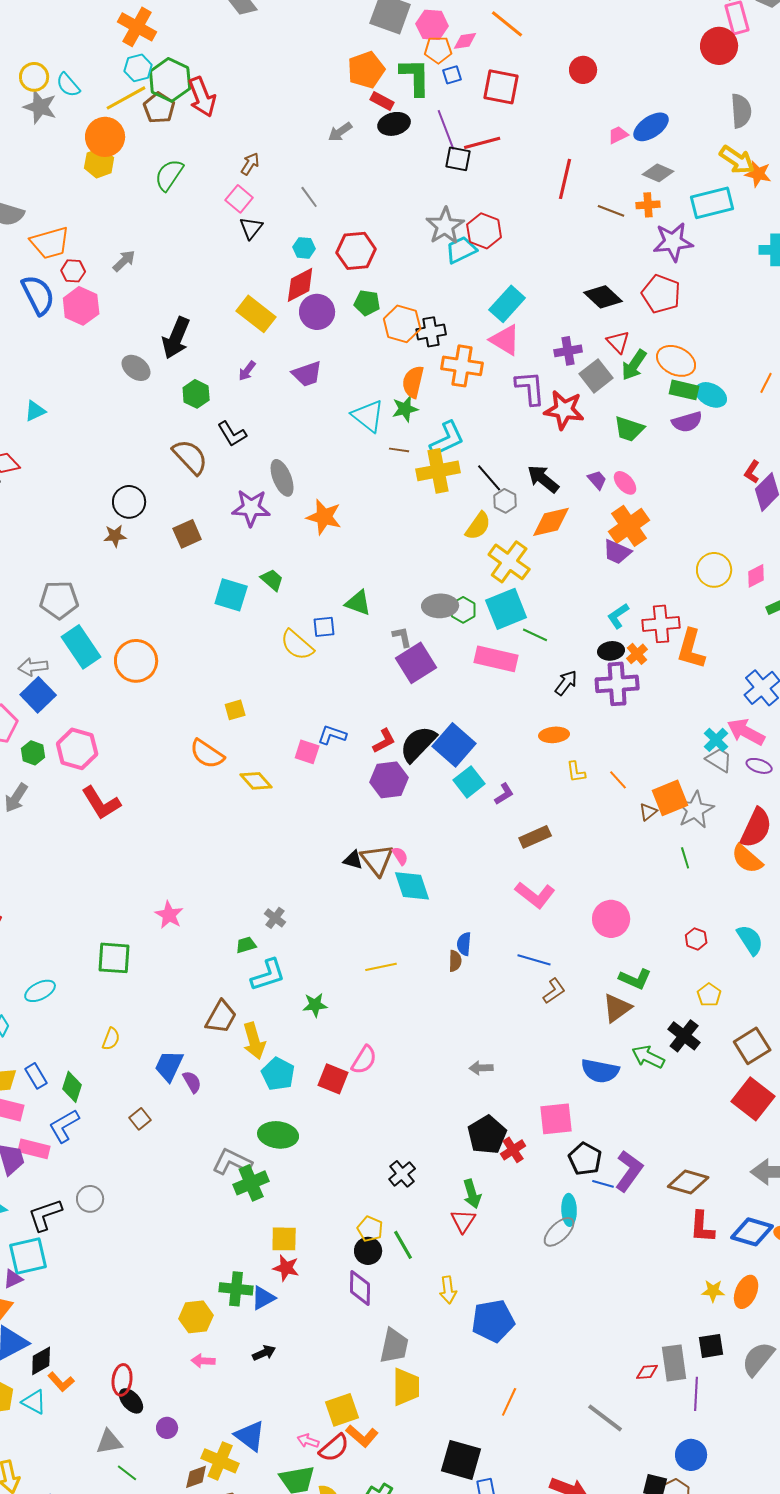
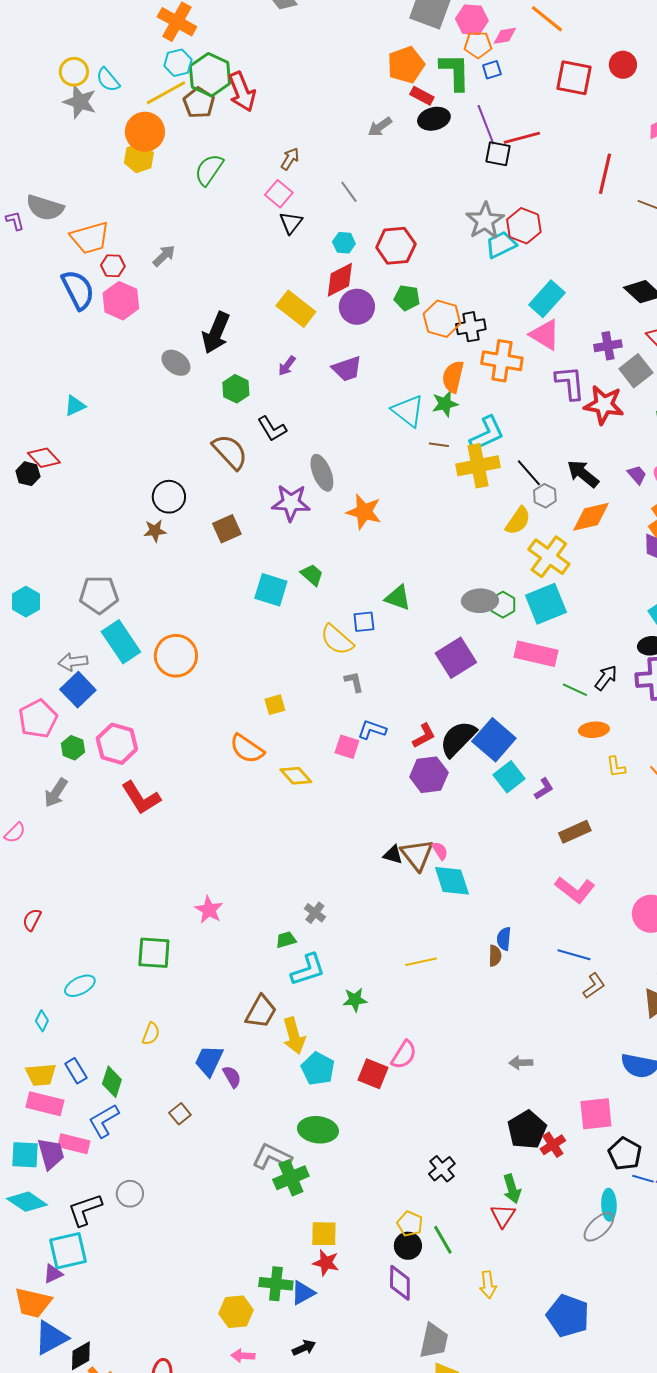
red square: (501, 87) -> (574, 78), moved
green line: (535, 635) -> (575, 690), moved
gray L-shape: (402, 637) -> (354, 682), moved
blue pentagon: (493, 1321) -> (568, 1316), moved, turned 30

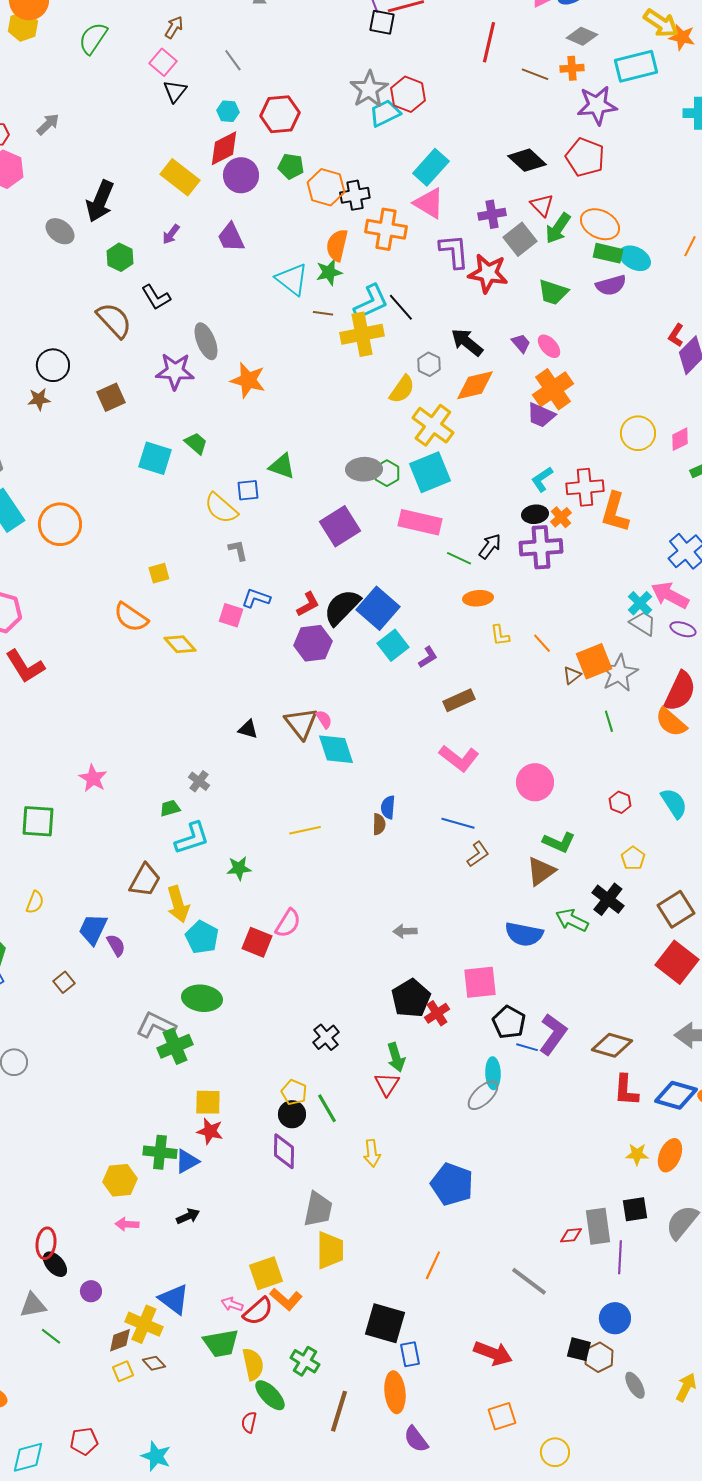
purple trapezoid: (347, 369) -> (231, 237), turned 84
black line: (529, 473) -> (401, 307), moved
black triangle: (393, 855) -> (248, 729), moved

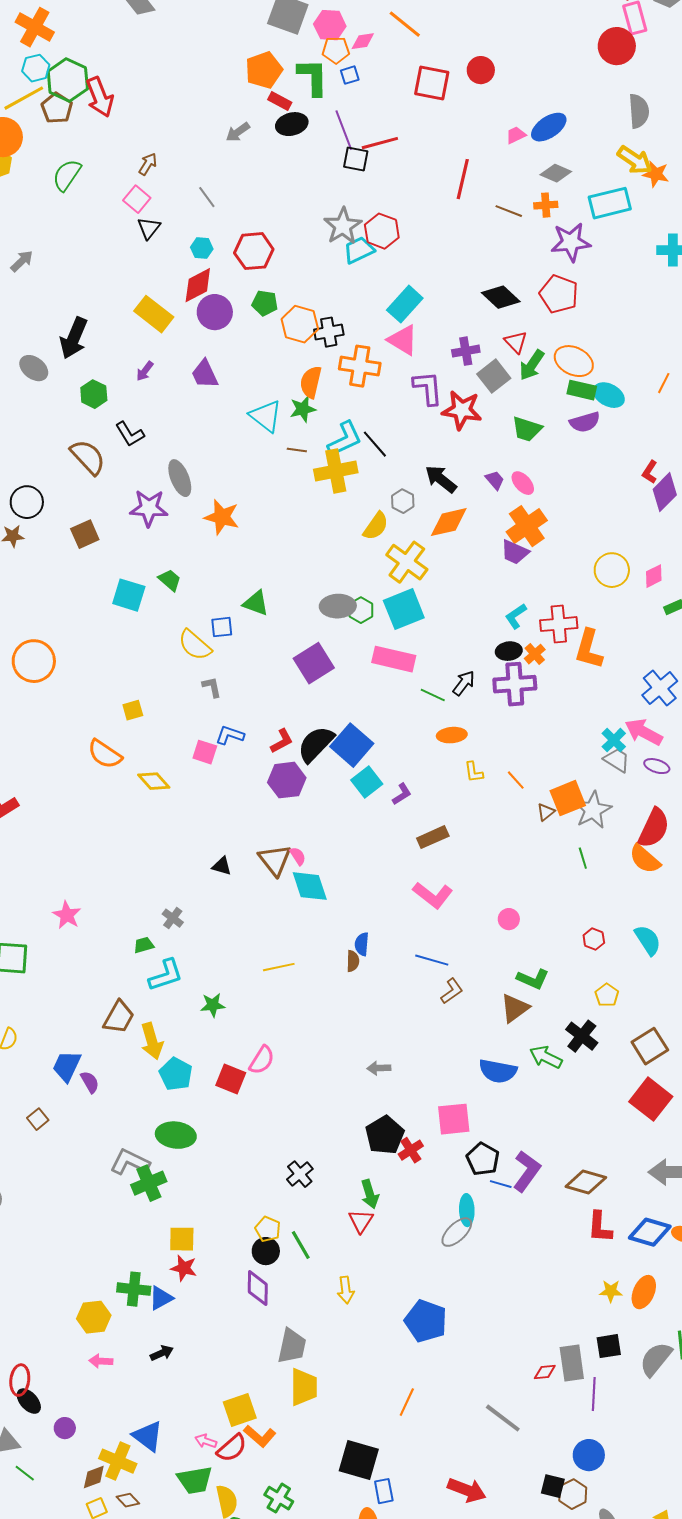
pink circle: (535, 782) -> (509, 919), size x0.6

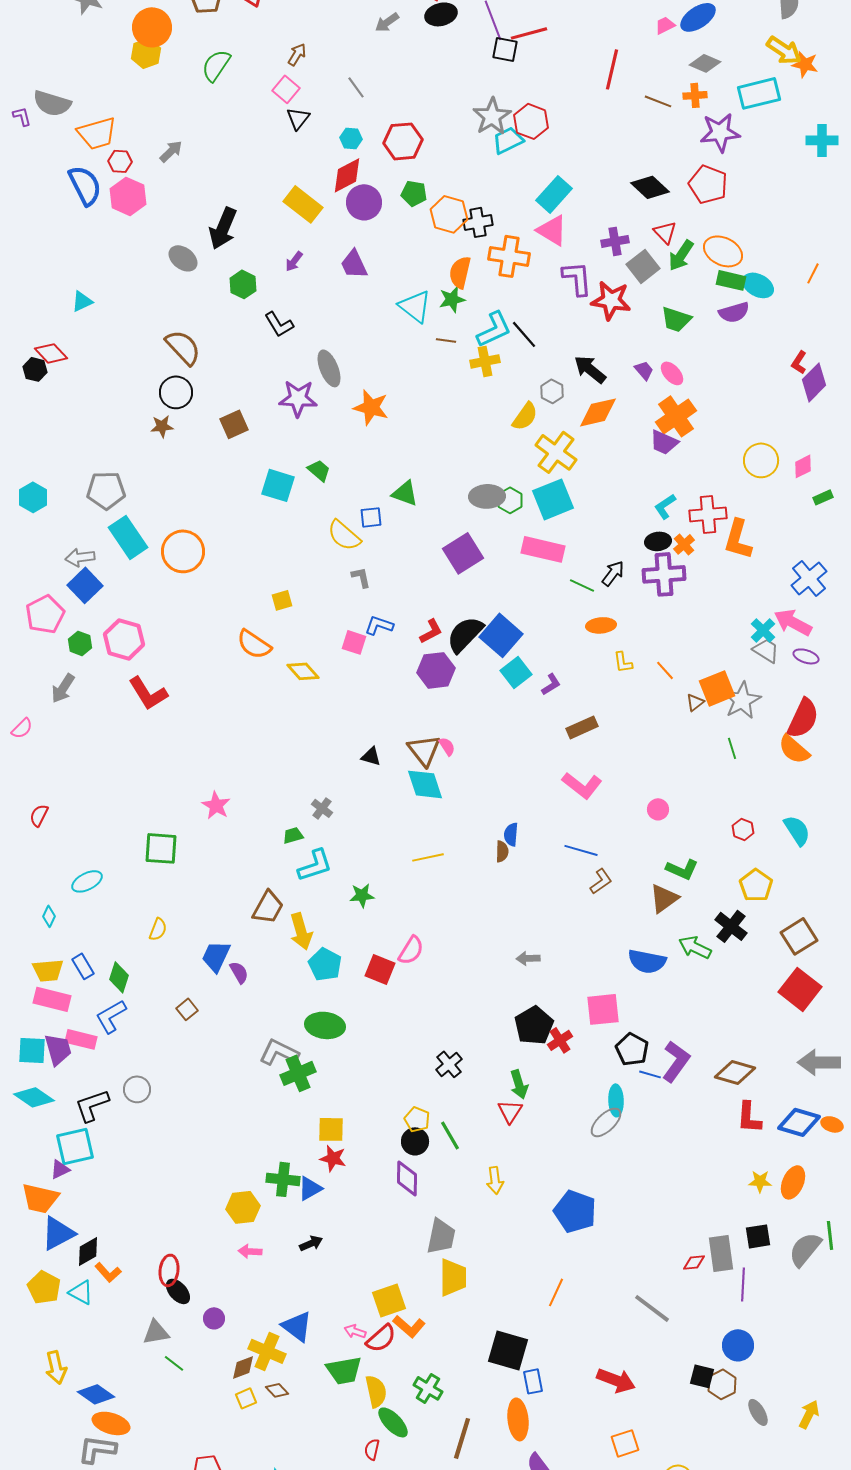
brown semicircle: (88, 457) -> (183, 347), moved
yellow cross: (336, 471) -> (485, 361), size x0.7
cyan diamond: (310, 886) -> (425, 784), moved
yellow pentagon: (607, 995) -> (756, 885), size x1.4

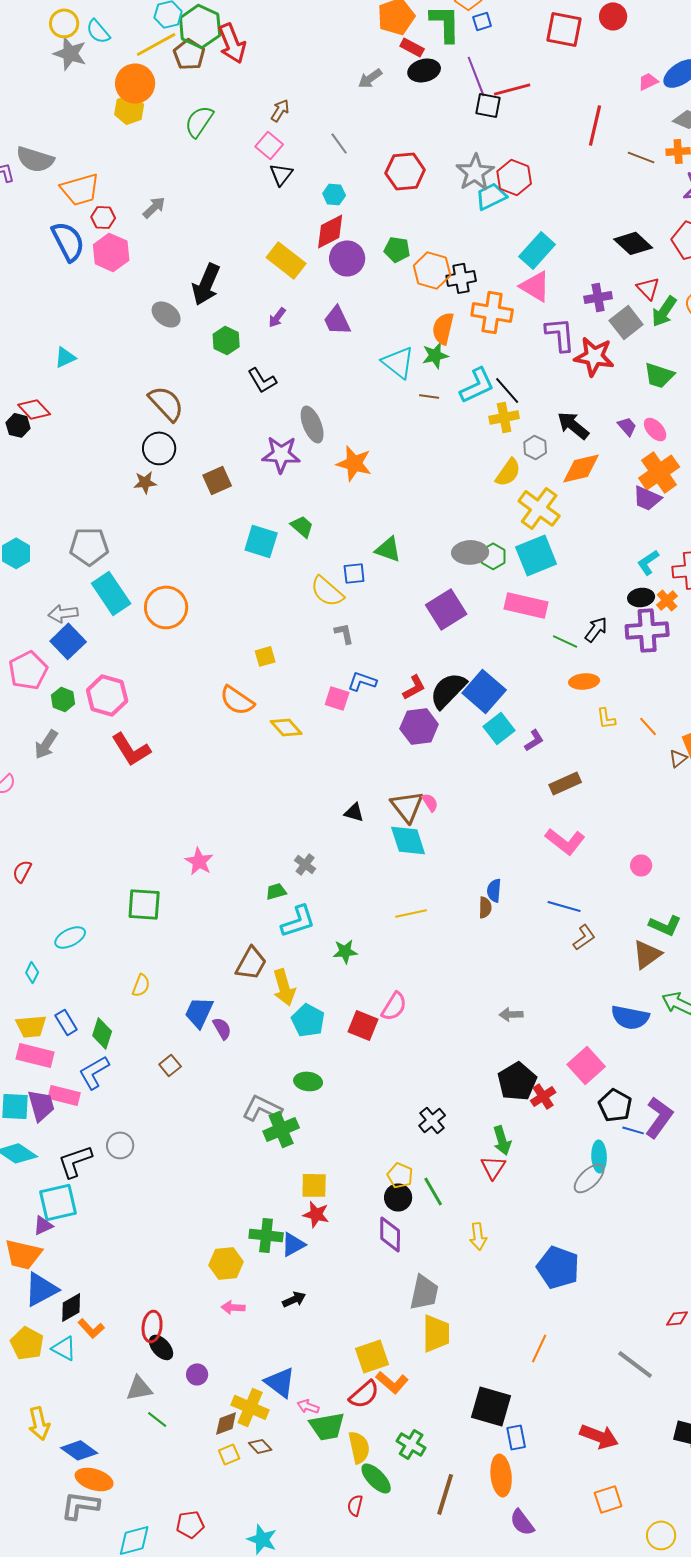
red hexagon: (403, 141) -> (405, 171), moved
yellow cross: (485, 361) -> (504, 417), moved
pink square: (603, 1009) -> (586, 1065), turned -36
green ellipse: (325, 1025) -> (308, 1081), size x0.7
pink arrow: (355, 1331) -> (308, 1406), moved

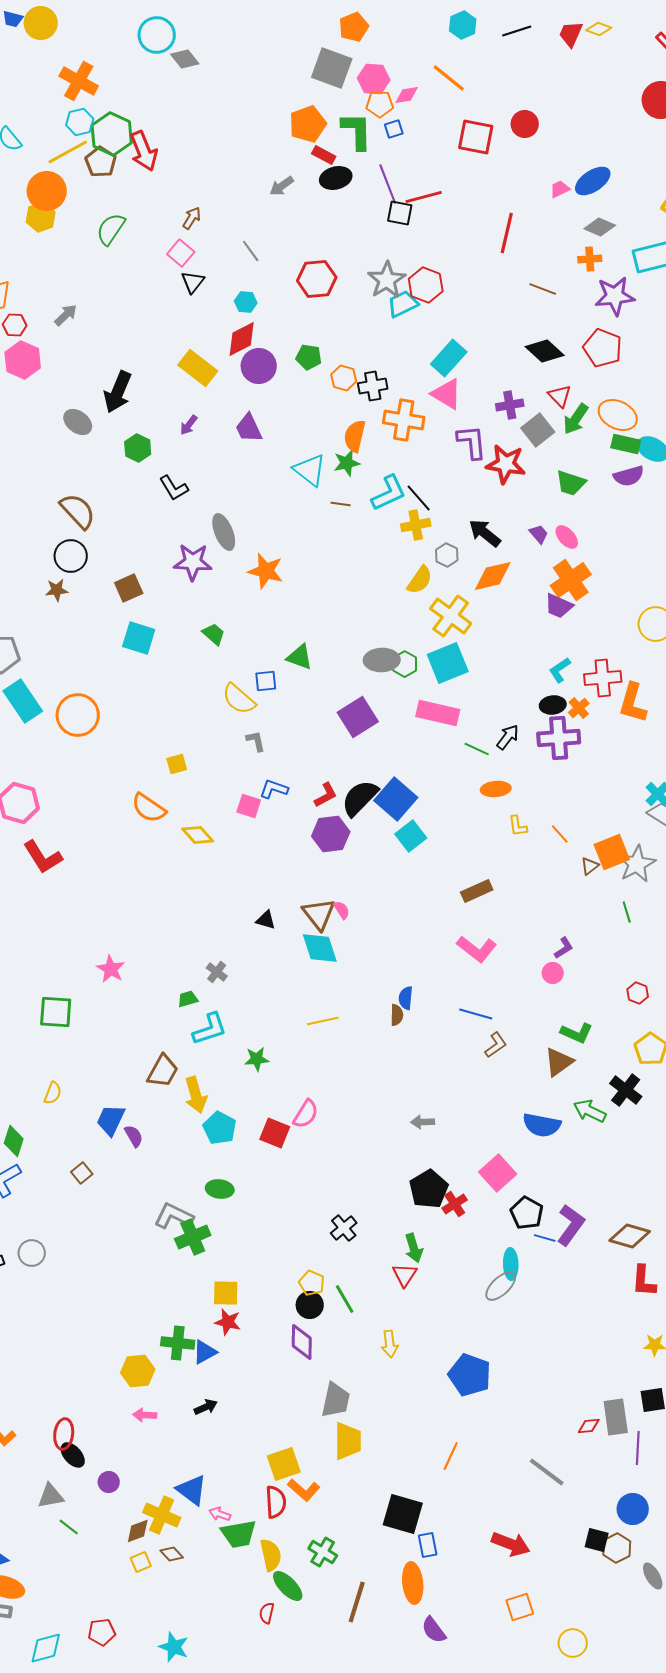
brown line: (641, 157) -> (543, 289), moved
orange hexagon: (432, 270) -> (344, 378), size x0.7
cyan square: (261, 541) -> (139, 638), moved
purple L-shape: (534, 740) -> (564, 948), moved
red semicircle: (364, 1394) -> (276, 1502), turned -52

